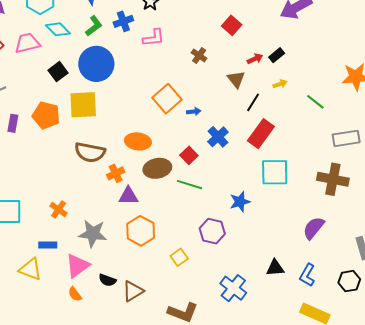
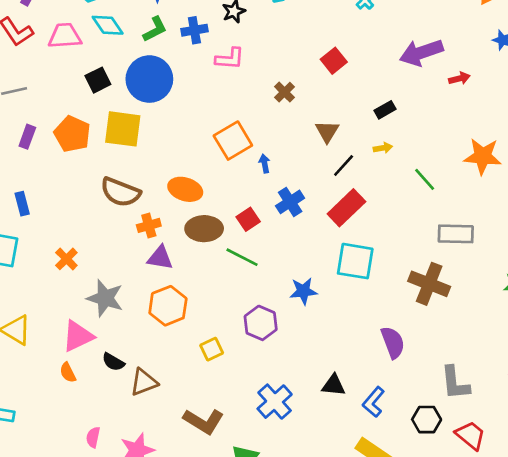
red arrow: (255, 59) -> (459, 78), moved
blue arrow: (194, 112) -> (265, 164), turned -104
purple semicircle: (314, 228) -> (393, 342), turned 110
blue rectangle: (48, 245) -> (22, 204), moved, turned 66

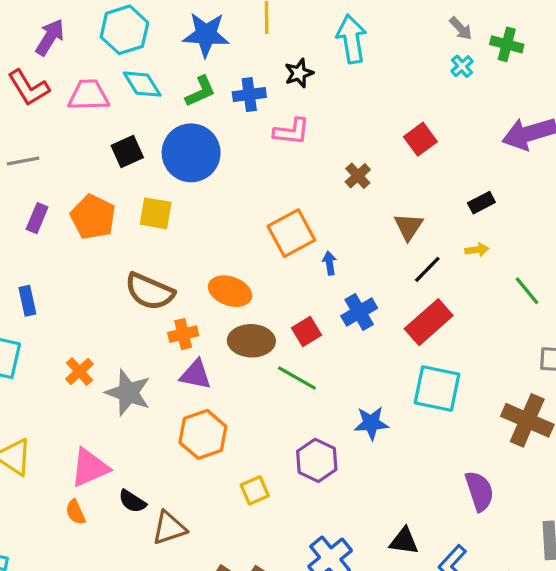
yellow square: (123, 129) -> (156, 213), size x0.7
gray star: (105, 298) -> (128, 393), moved

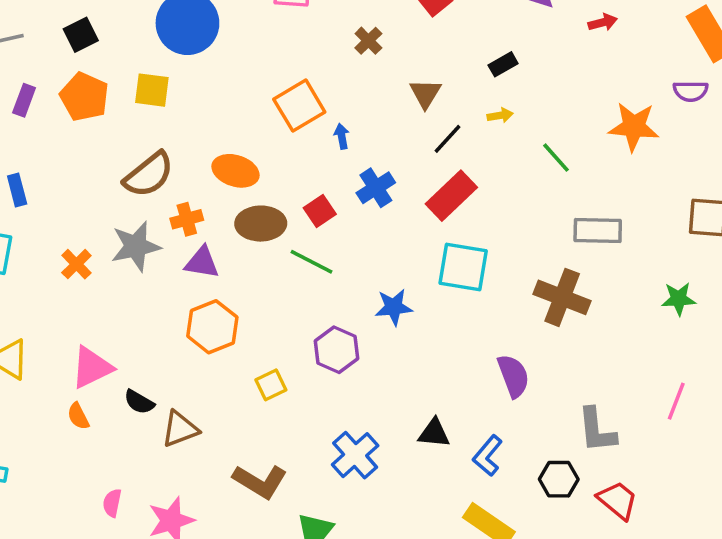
black square: (127, 151) -> (81, 35), moved
brown semicircle: (150, 291) -> (149, 175), turned -60
gray star: (128, 393) -> (136, 246), moved, turned -30

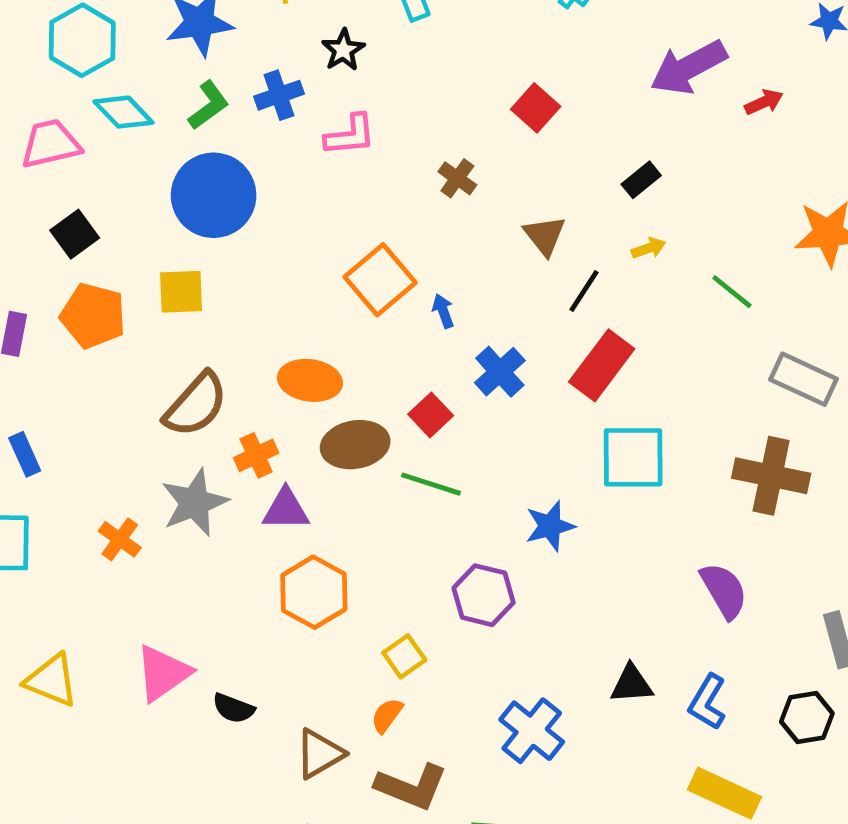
gray rectangle: (598, 231) -> (804, 379), turned 33
orange semicircle: (78, 416) -> (387, 715), moved, turned 72
brown triangle: (180, 429) -> (320, 754), moved

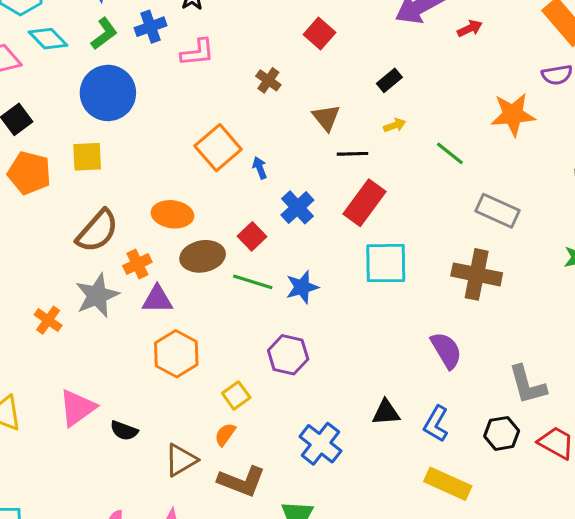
black line: (584, 291) -> (352, 154), turned 56
blue star: (550, 526) -> (302, 287), moved

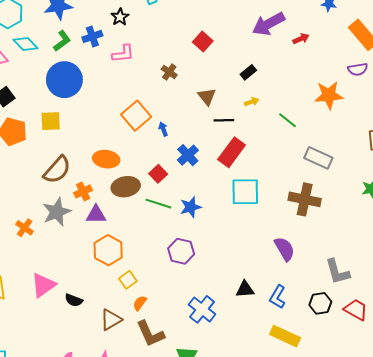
yellow square: (236, 395) -> (128, 280), moved
brown L-shape: (242, 481) -> (150, 334), turned 44

